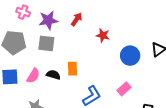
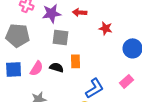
red arrow: (77, 19) -> (80, 12), turned -120
gray square: (46, 43) -> (61, 37), moved

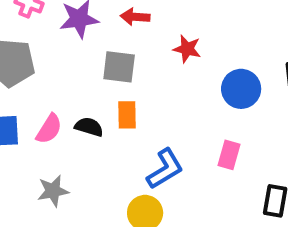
gray square: (61, 37) -> (119, 67), moved
pink rectangle: (127, 81) -> (229, 155), turned -32

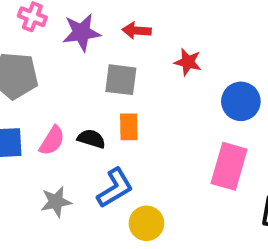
pink rectangle: (229, 155) -> (229, 166), size x1.6
blue L-shape: (165, 169) -> (115, 188), moved

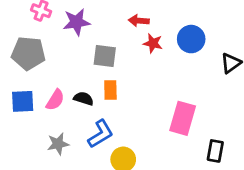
red arrow: (137, 31) -> (139, 21), moved
blue circle: (241, 101) -> (191, 39), moved

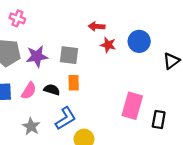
purple star: (76, 22) -> (37, 56), moved
gray star: (58, 144) -> (31, 126), turned -30
black rectangle: (215, 151) -> (159, 120), moved

